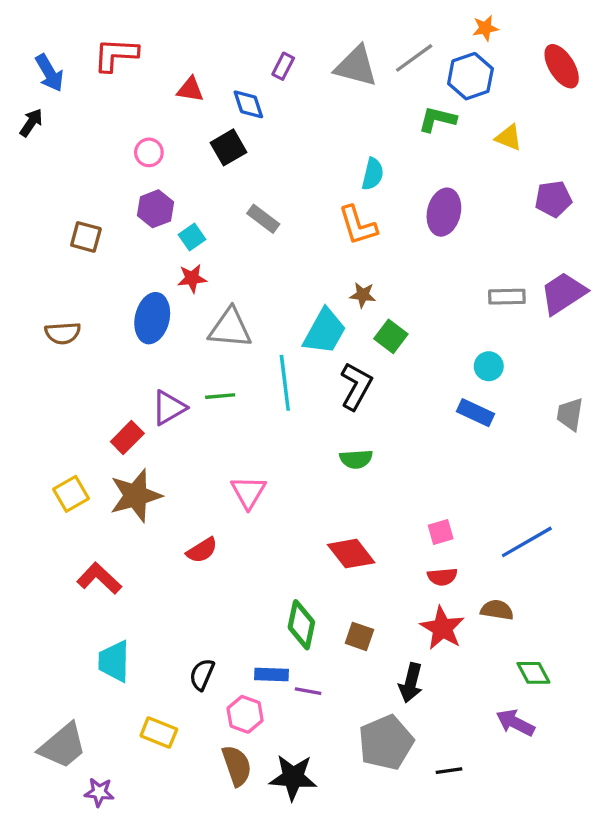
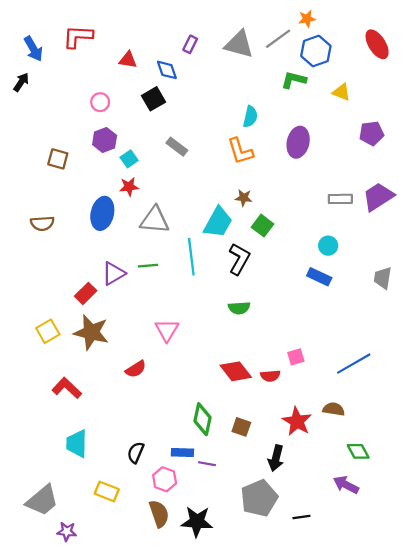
orange star: (485, 28) -> (307, 19), moved
brown star: (136, 496) -> (91, 332), turned 30
red semicircle: (442, 577) -> (270, 376), moved

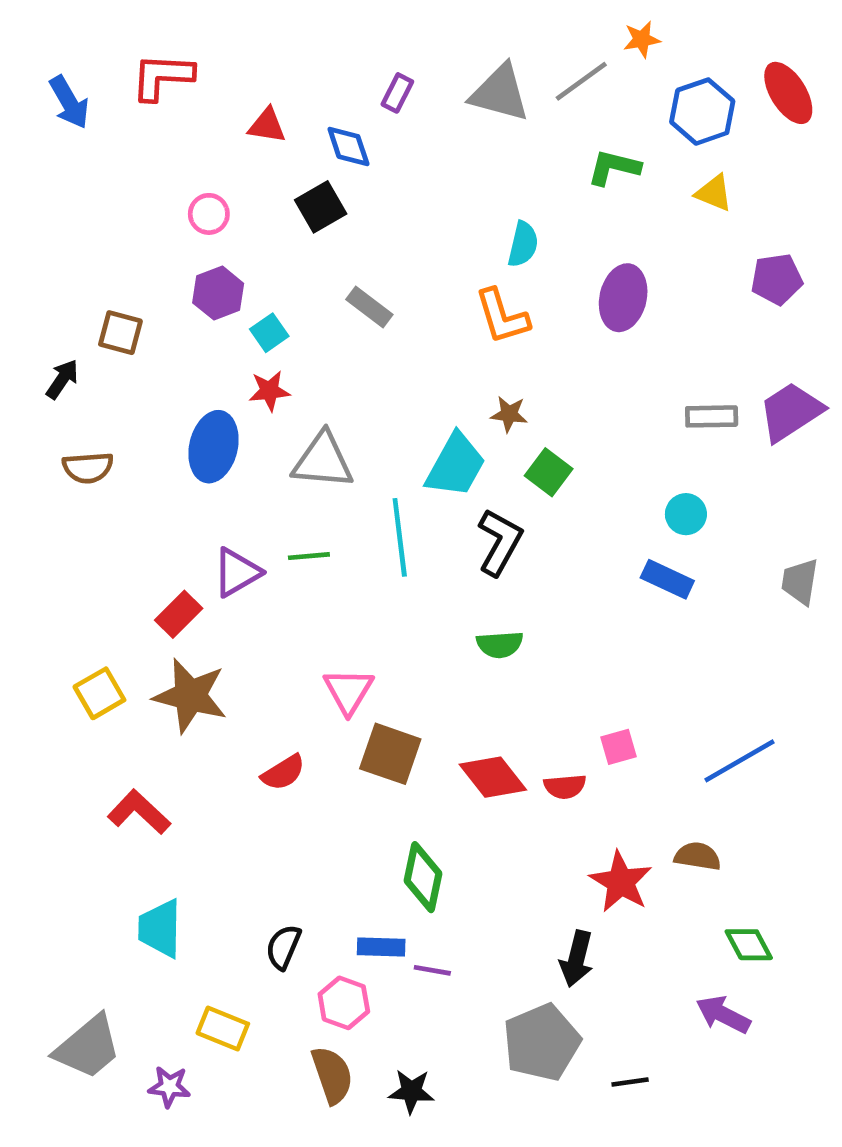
blue hexagon: (316, 51) -> (702, 112), moved
black arrow: (21, 82) -> (62, 379), moved
brown square: (241, 427) -> (390, 754), moved, size x1.5
black star: (197, 521) -> (411, 1091), size x0.7
purple star: (67, 531) -> (169, 1087), moved

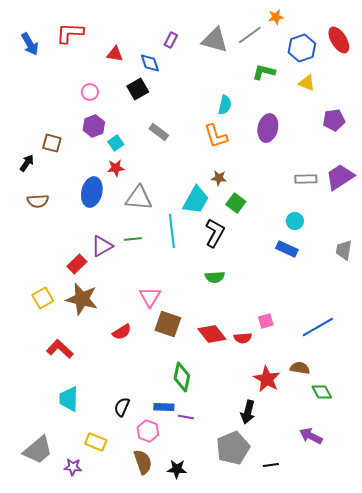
green diamond: (749, 945) -> (322, 392), moved

